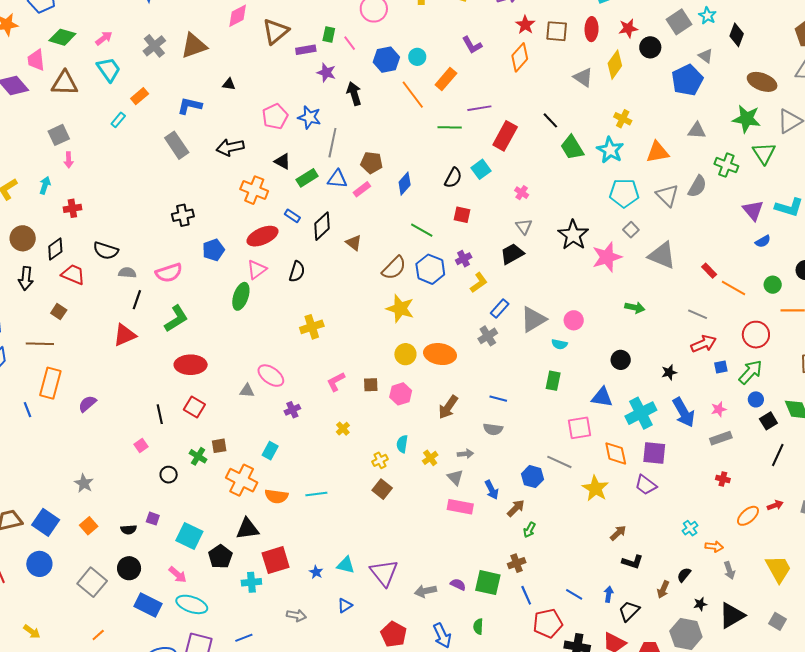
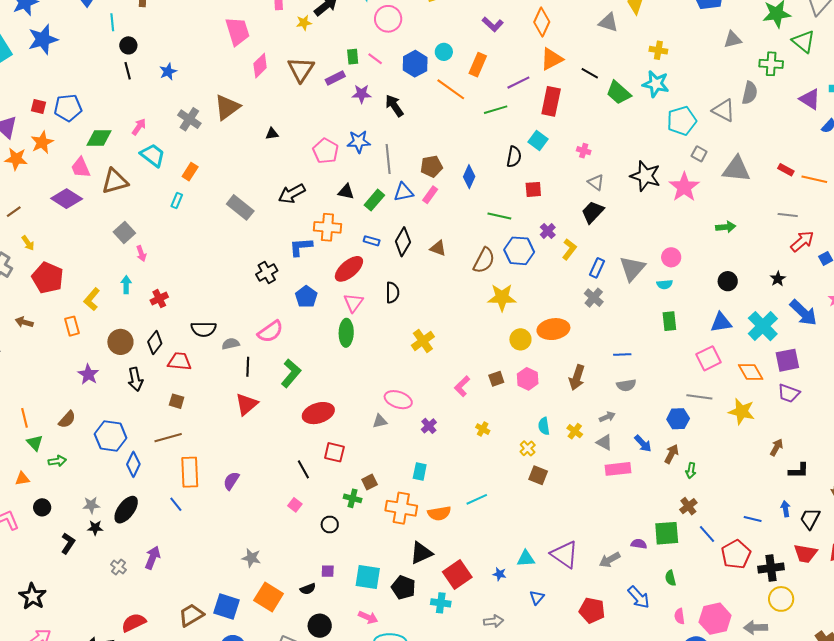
blue L-shape: (190, 106) -> (301, 247), moved
orange triangle: (658, 152) -> (552, 59), moved
orange square: (89, 526) -> (269, 597), size x1.6
cyan cross: (251, 582) -> (441, 603), turned 30

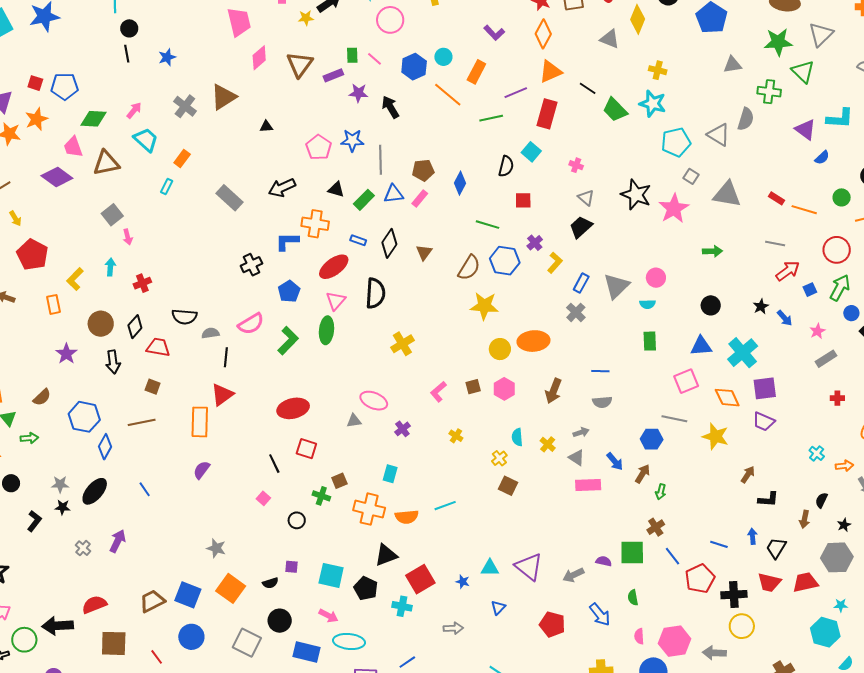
brown triangle: (438, 248) -> (424, 252), turned 42
black semicircle: (392, 292) -> (375, 293), size x1.4
blue arrow: (803, 313) -> (785, 318), moved, size x0.6
green L-shape: (291, 373) -> (288, 341), moved
orange rectangle: (190, 472) -> (200, 422), moved

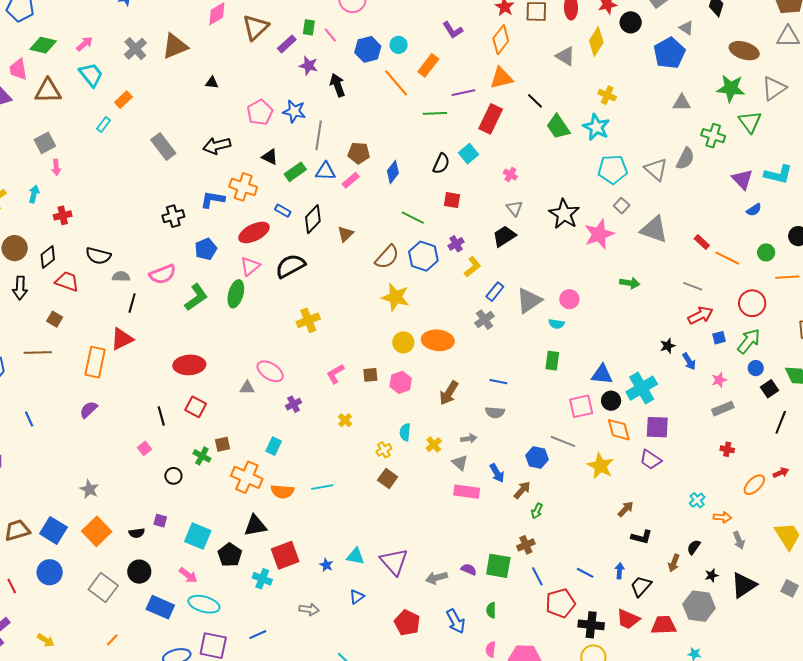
purple rectangle: (333, 75) -> (287, 44), turned -30
black semicircle: (375, 293) -> (290, 266), turned -132
black circle: (711, 305) -> (611, 401), moved

